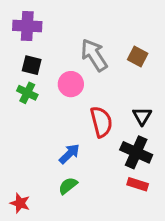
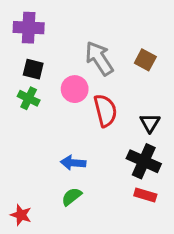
red semicircle: (101, 122) -> (105, 111), moved
blue arrow: (69, 154) -> (73, 163), turned -130

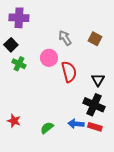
gray arrow: (99, 58) -> (65, 38), size x0.7
black square: (33, 69) -> (11, 45), moved, turned 32
blue arrow: (73, 163) -> (76, 124), moved
red star: (21, 215) -> (14, 121), moved

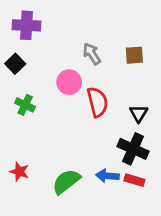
brown square: (95, 39) -> (134, 55), turned -32
green cross: (19, 64) -> (25, 105), moved
green semicircle: (47, 128) -> (66, 182), size x1.5

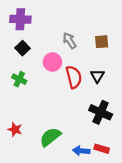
black square: (15, 64) -> (22, 48), moved
black triangle: (139, 113) -> (97, 76), moved
blue arrow: (107, 176) -> (81, 151), moved
red rectangle: (134, 180) -> (102, 149), moved

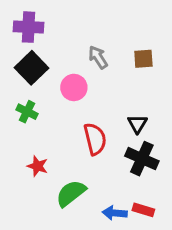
black square: (22, 48) -> (32, 68), size x1.5
black triangle: (97, 76) -> (137, 124), moved
red semicircle: (74, 77) -> (95, 139), moved
red star: (15, 129) -> (38, 166), moved

